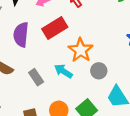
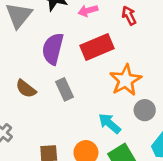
cyan arrow: (63, 71) -> (110, 123), moved
gray rectangle: (36, 77) -> (64, 89), moved

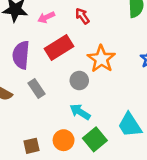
orange star: (126, 80) -> (101, 59), moved
gray circle: (145, 110) -> (79, 81), moved

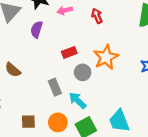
red rectangle: (59, 47) -> (69, 52), moved, size x0.6
purple semicircle: (21, 55) -> (37, 29), moved, size x0.7
gray rectangle: (37, 88) -> (55, 87), moved

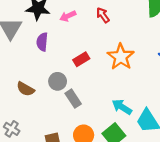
gray circle: (83, 72) -> (58, 81), moved
cyan arrow: (78, 100) -> (122, 107), moved

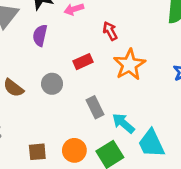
red arrow: (103, 15) -> (110, 31), moved
gray rectangle: (73, 99) -> (95, 107), moved

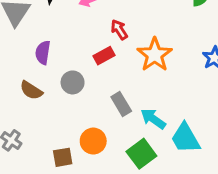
red arrow: (110, 31) -> (119, 30), moved
purple semicircle: (40, 35) -> (43, 53), moved
orange circle: (74, 150) -> (93, 141), moved

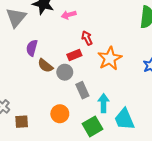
gray circle: (73, 82) -> (65, 72), moved
brown semicircle: (31, 90) -> (45, 66), moved
cyan arrow: (153, 119) -> (104, 103), turned 48
brown square: (63, 157) -> (22, 122), moved

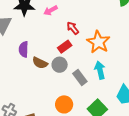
cyan arrow: (104, 103) -> (100, 70), moved

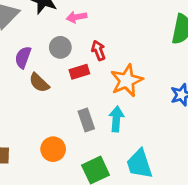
gray circle: (60, 65) -> (60, 47), moved

